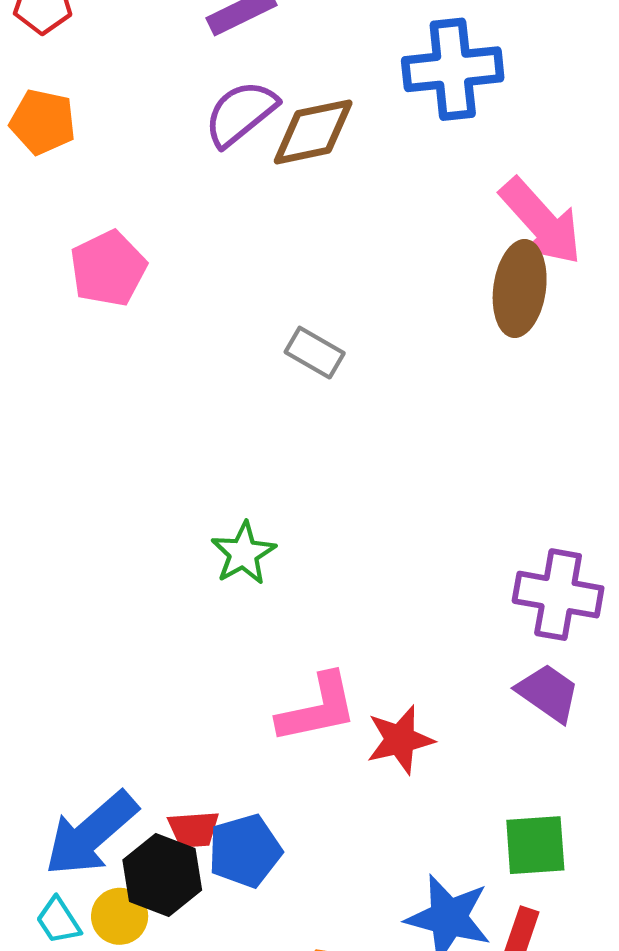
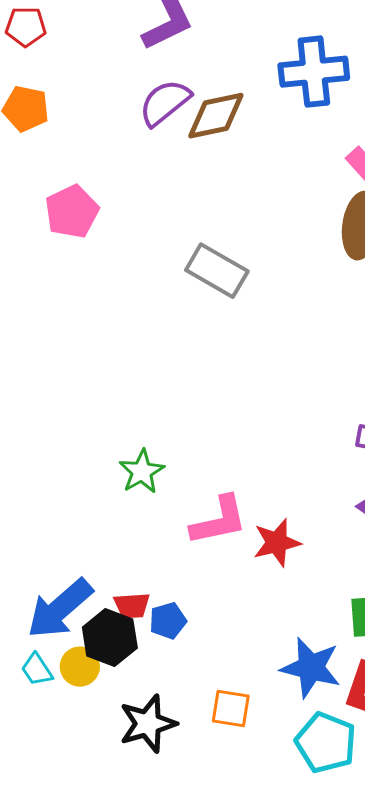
gray rectangle: (315, 353) -> (217, 271), size x1.5
green star: (243, 553) -> (142, 472), moved
blue pentagon: (245, 851) -> (168, 621), size x0.7

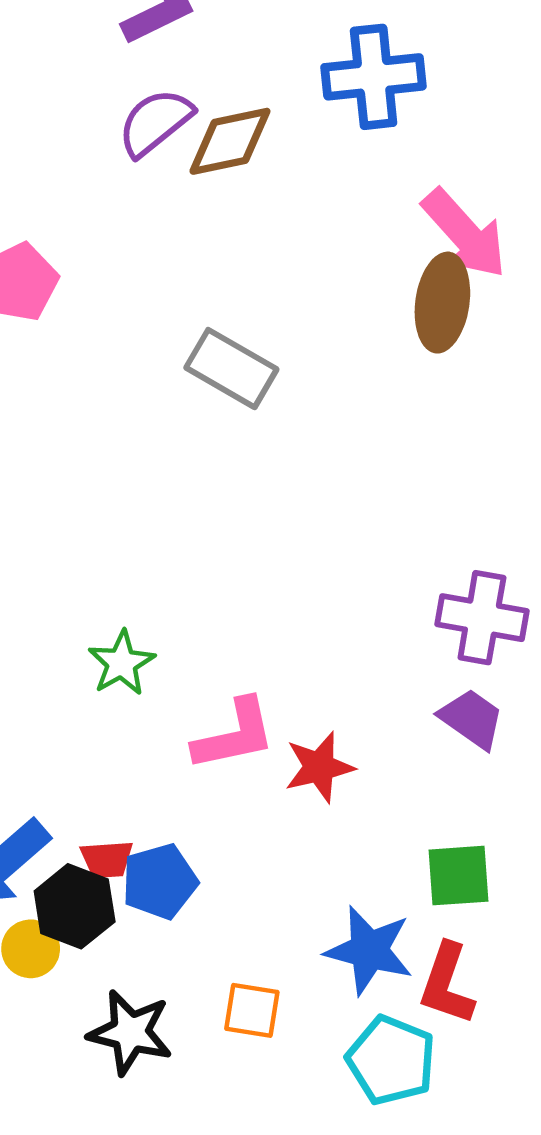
blue pentagon: (168, 621) -> (160, 881), size x1.4
black star: (148, 724) -> (130, 1032), turned 30

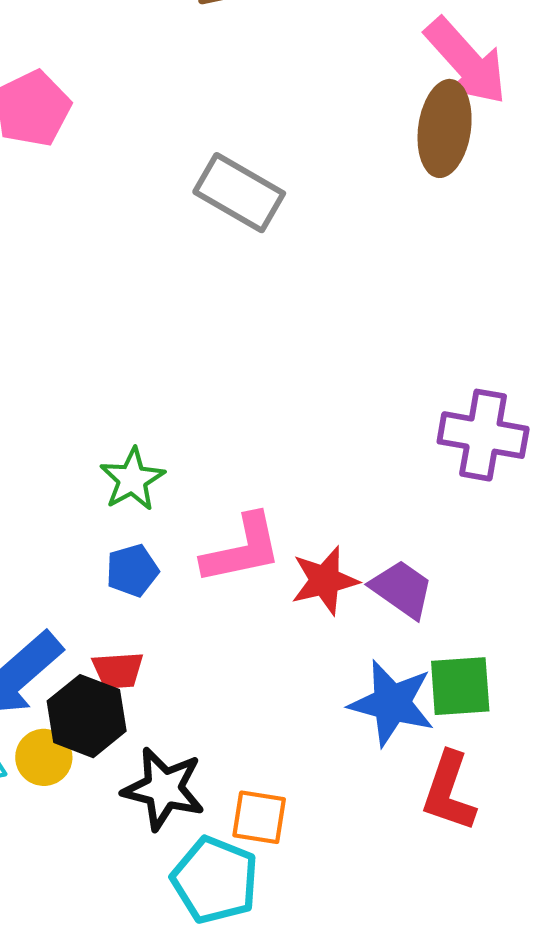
purple trapezoid: (472, 719) -> (402, 589), moved
blue pentagon: (160, 881) -> (132, 571), moved, size x0.7
blue star: (369, 950) -> (392, 703), moved
black star: (130, 1032) -> (164, 789), moved
cyan pentagon: (391, 1060) -> (215, 880), moved

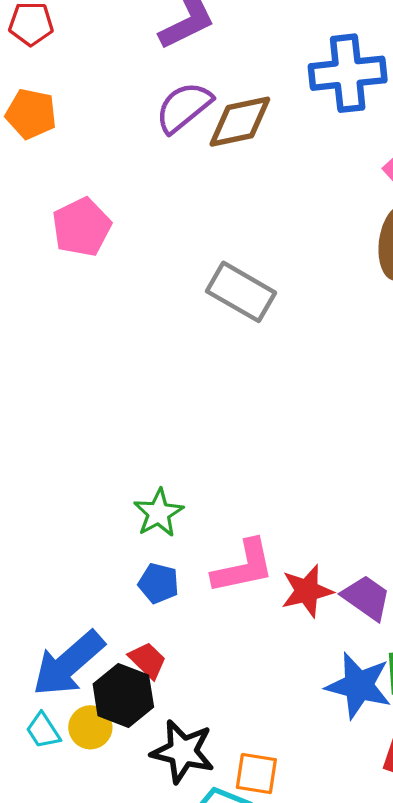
blue pentagon: (132, 571) -> (159, 583), turned 30
red trapezoid: (118, 670) -> (148, 660), turned -132

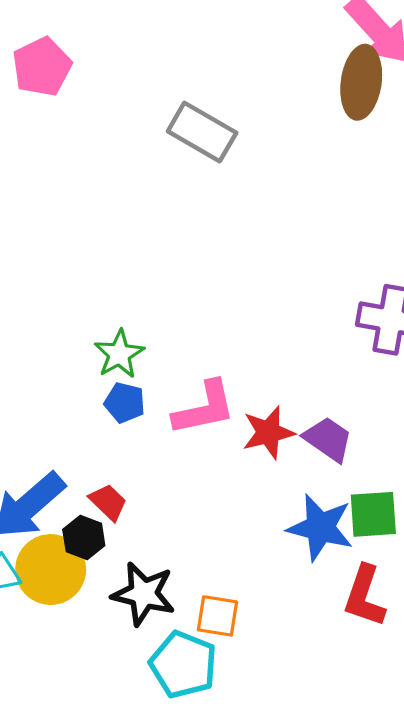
blue pentagon: (159, 583) -> (125, 403), moved
black hexagon: (123, 695) -> (84, 537), size x0.7
yellow circle: (90, 727) -> (51, 570), size x1.6

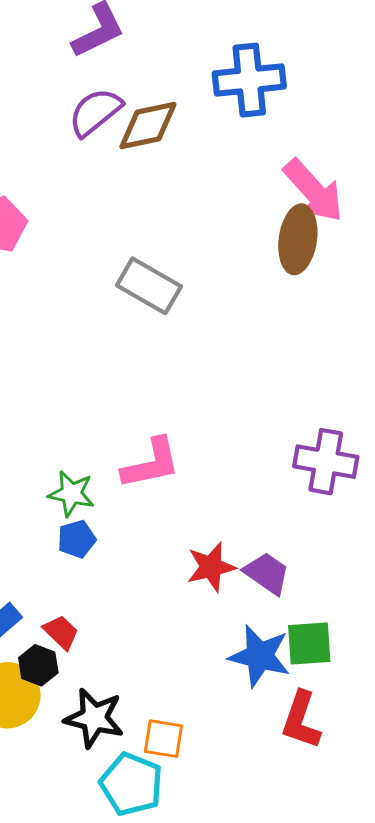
green star: (119, 354) -> (71, 494), turned -30
blue pentagon: (125, 403) -> (77, 539), turned -30
pink L-shape: (204, 408) -> (151, 464), moved

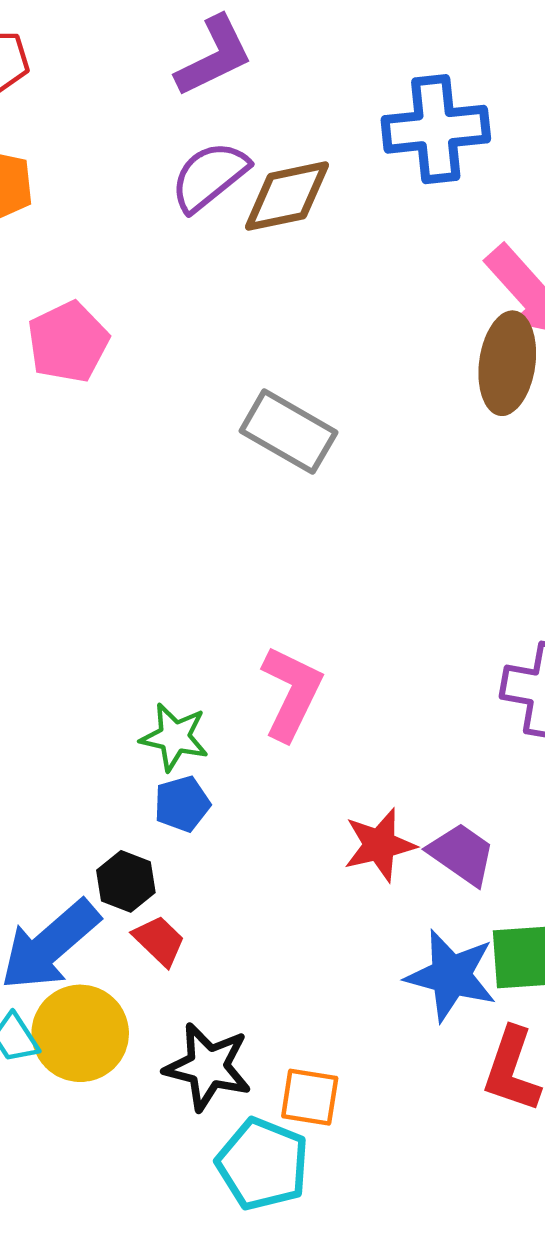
pink L-shape: (151, 464) -> (291, 693), turned -52
black hexagon: (38, 665) -> (126, 881), moved

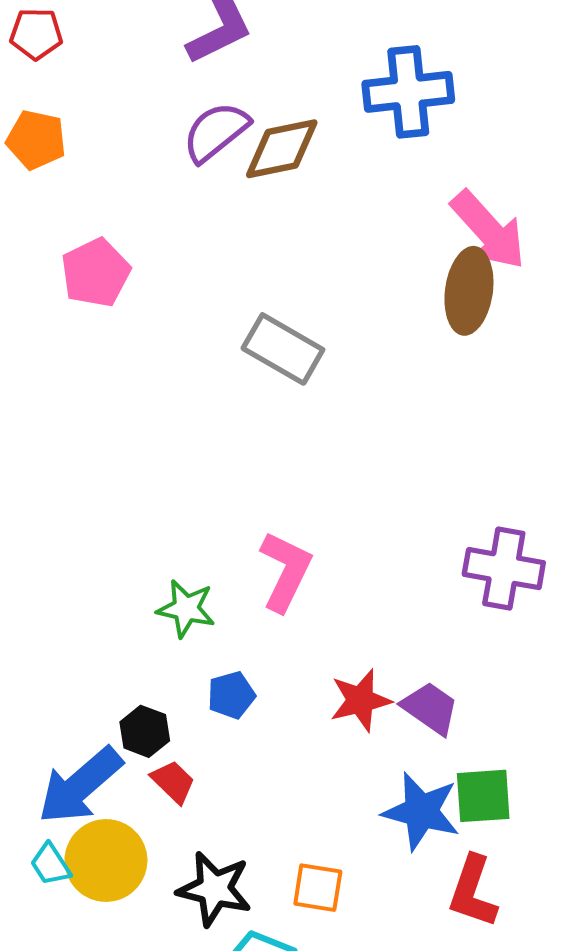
blue pentagon: (182, 804) -> (231, 695), moved
orange square: (310, 1097) -> (318, 888), moved

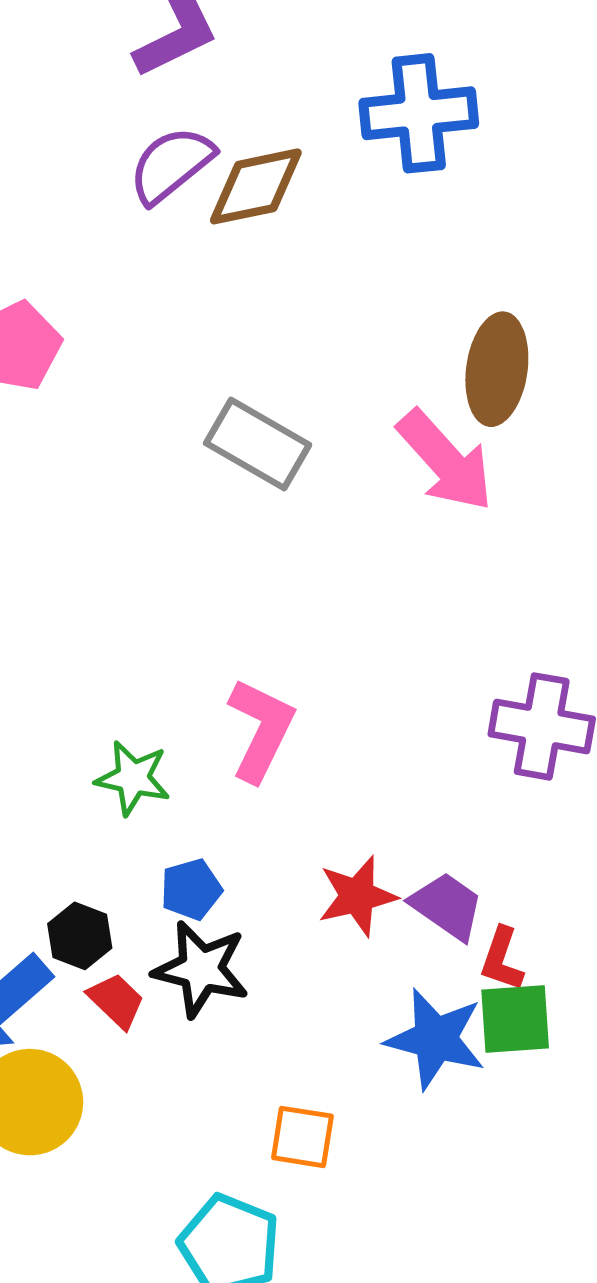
pink arrow: (488, 230) -> (445, 461), moved
black star: (214, 889) -> (201, 969), moved
red L-shape: (473, 891) -> (502, 959), moved, size x0.7

